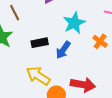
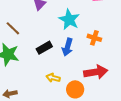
orange cross: (100, 41) -> (94, 38), moved
yellow arrow: (38, 76) -> (53, 78), size x0.6

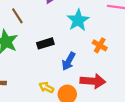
blue arrow: (67, 47) -> (69, 61), moved
yellow arrow: (53, 78) -> (46, 87), moved

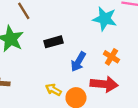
cyan star: (78, 20) -> (105, 19), moved, turned -30
orange cross: (100, 45) -> (111, 57), moved

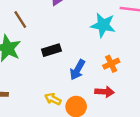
orange cross: (111, 57) -> (111, 64), turned 35
red arrow: (104, 84) -> (104, 92), size x0.7

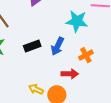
blue arrow: (77, 70) -> (58, 46), moved
red arrow: (104, 92) -> (70, 74), moved

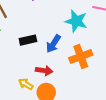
orange cross: (86, 55) -> (81, 56), size x1.5
red arrow: (70, 74) -> (44, 71), moved

